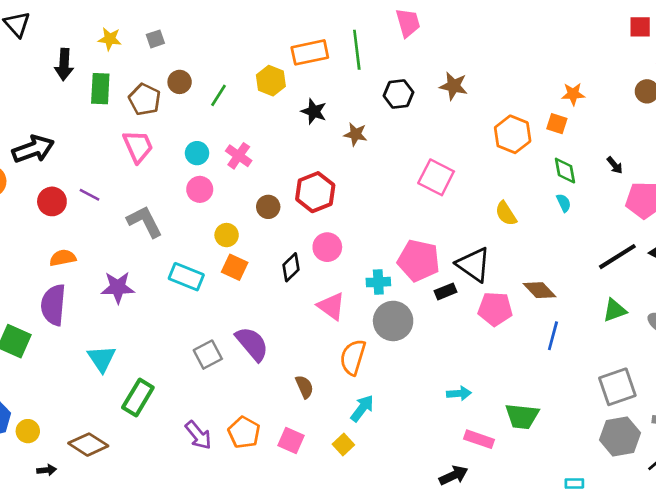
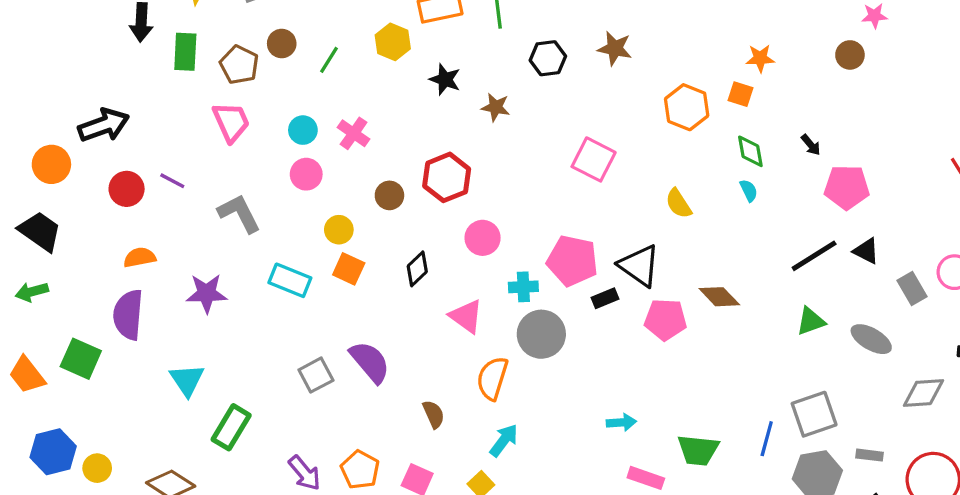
pink circle: (327, 247) -> (483, 238), moved
blue line: (553, 336) -> (767, 439), moved

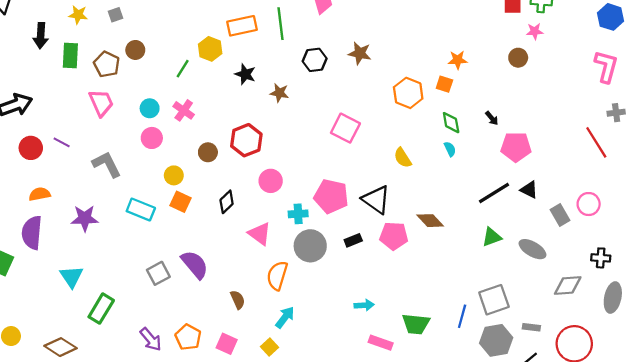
green line: (329, 60) -> (183, 69), moved
black rectangle: (605, 298) -> (353, 240), moved

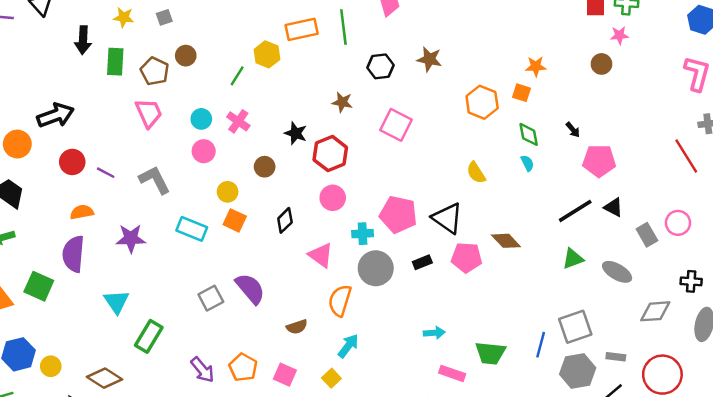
black star: (245, 74) -> (296, 133), moved
pink square: (345, 128) -> (396, 125), moved
red hexagon: (246, 140) -> (330, 154), moved
purple line: (62, 142) -> (106, 173), moved
brown semicircle: (238, 300) -> (297, 327), turned 96

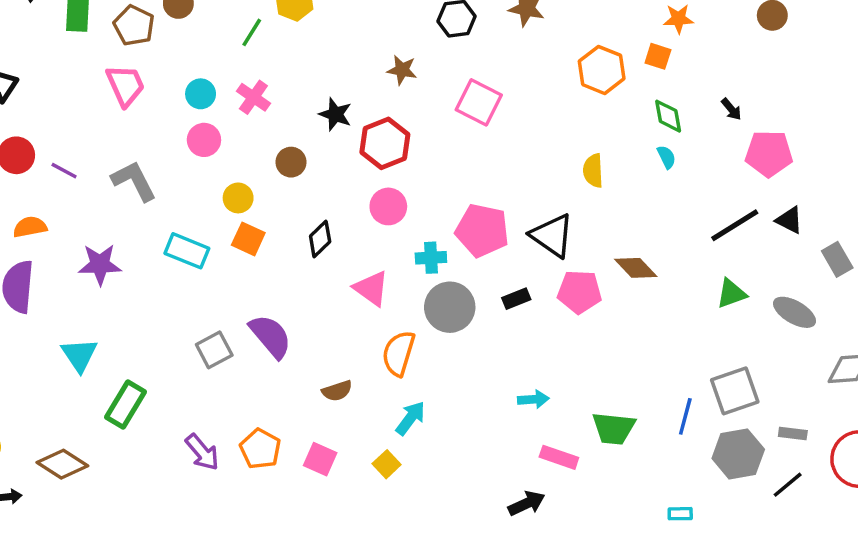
yellow semicircle: (476, 173) -> (593, 171), turned 30

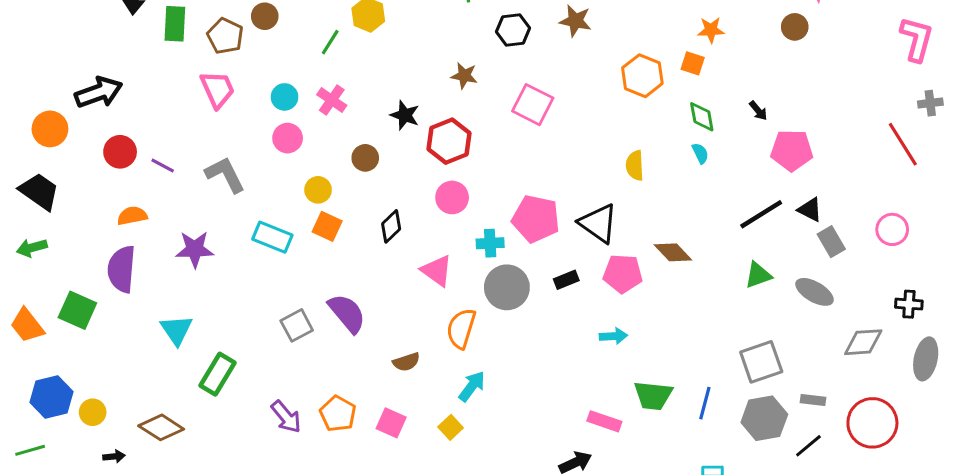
gray rectangle: (837, 259) -> (831, 242), moved
cyan arrow: (533, 399) -> (613, 336), moved
blue line: (685, 416) -> (705, 403), moved

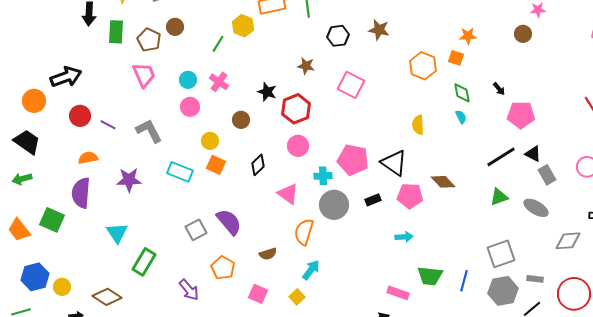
orange pentagon: (338, 414) -> (223, 268), moved

